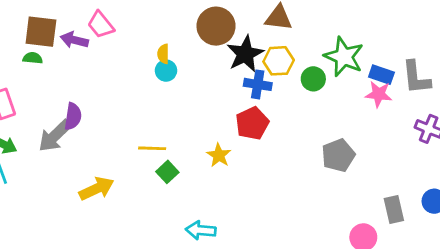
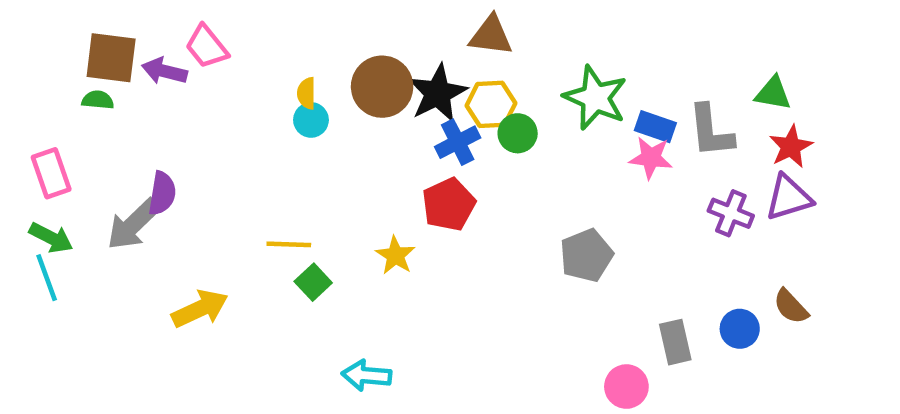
brown circle: (216, 26) -> (382, 87), moved
green circle: (313, 79) -> (518, 133), moved
blue cross: (258, 84) -> (458, 142), turned -36

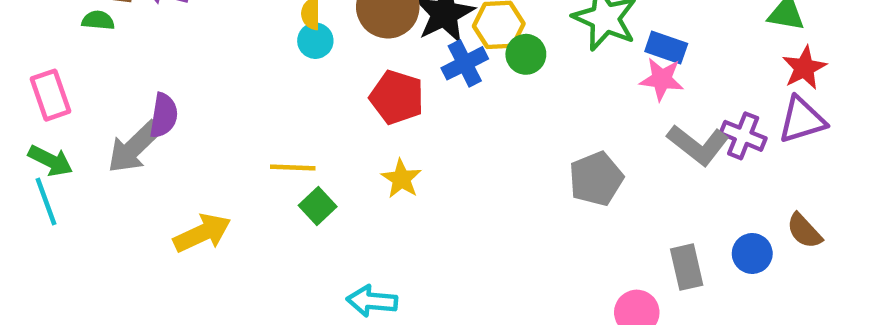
gray L-shape: (711, 131) -> (698, 145), moved, turned -46
red pentagon: (449, 204) -> (397, 97), moved, turned -30

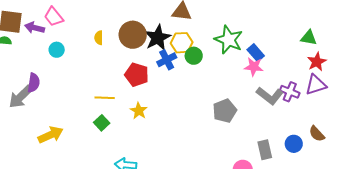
cyan circle: (315, 41) -> (57, 50), moved
blue rectangle: (666, 48) -> (256, 53), turned 30
yellow line: (293, 167) -> (105, 98), moved

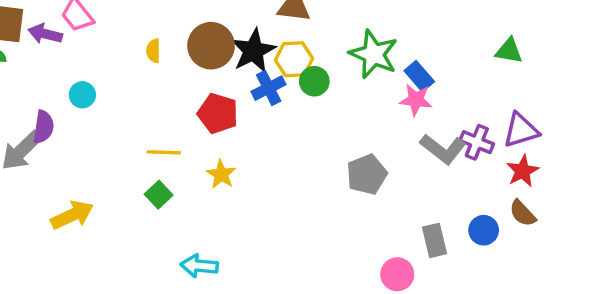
cyan circle: (57, 50) -> (82, 95), moved
red star: (317, 62) -> (523, 171), moved

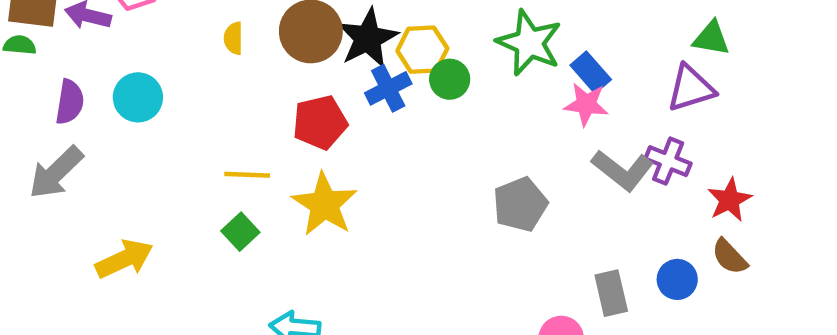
cyan circle: (82, 95) -> (138, 97), size x1.4
red pentagon: (218, 113) -> (320, 122), turned -30
purple semicircle: (43, 127) -> (70, 102), moved
purple triangle: (521, 130) -> (691, 88), moved
yellow star: (221, 174) -> (325, 204), size x1.6

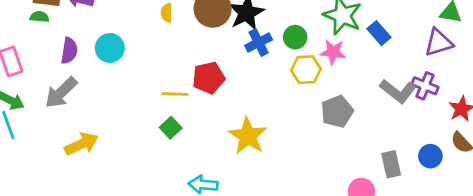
yellow hexagon: (422, 50) -> (306, 70), moved
pink star: (586, 104) -> (333, 52), moved
red pentagon: (320, 122) -> (209, 78), moved
yellow star: (325, 204) -> (248, 136), moved
yellow arrow: (124, 259) -> (81, 144), moved

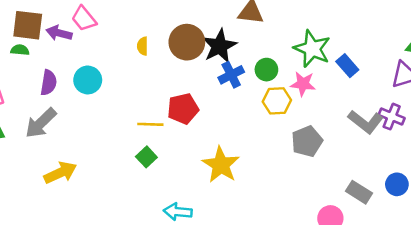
gray rectangle: (391, 164) -> (359, 192), turned -45

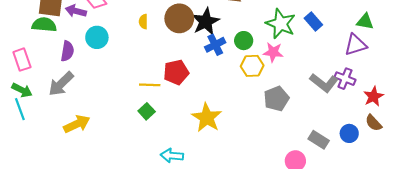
green semicircle: (20, 50) -> (44, 25), size x1.6
blue rectangle: (347, 66) -> (313, 22), moved
cyan circle: (88, 80) -> (97, 37), moved

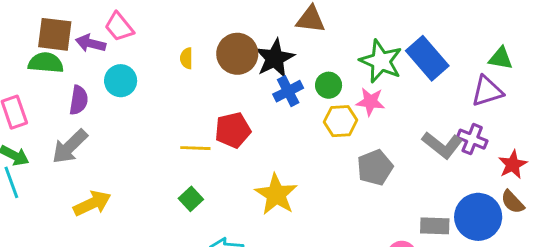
blue rectangle: (313, 22) -> (427, 58), size x1.6
green square: (147, 111) -> (191, 199), moved
blue circle: (349, 133) -> (478, 217), size x1.8
gray rectangle: (319, 140) -> (435, 226), turned -30

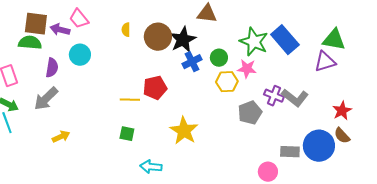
yellow semicircle: (186, 58) -> (126, 30), moved
green triangle: (501, 58) -> (334, 40), size x1.4
purple cross: (472, 139) -> (274, 96), moved
green square: (191, 199) -> (127, 134), turned -35
yellow arrow: (92, 203) -> (61, 137), size x0.7

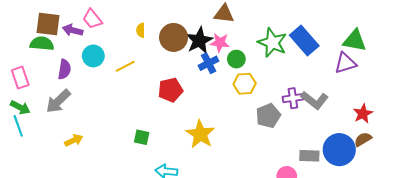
pink star: (247, 69) -> (220, 43), moved
purple cross: (274, 96) -> (293, 98), turned -30
yellow line: (130, 100) -> (125, 66), moved, turned -30
brown semicircle: (342, 136) -> (363, 139), turned 102

